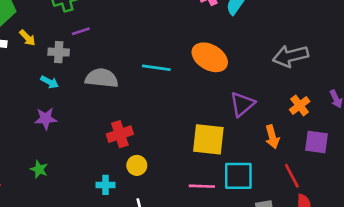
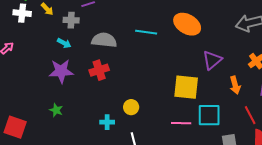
purple star: (46, 119) -> (61, 71), size x1.4
red cross: (120, 134) -> (99, 70), moved

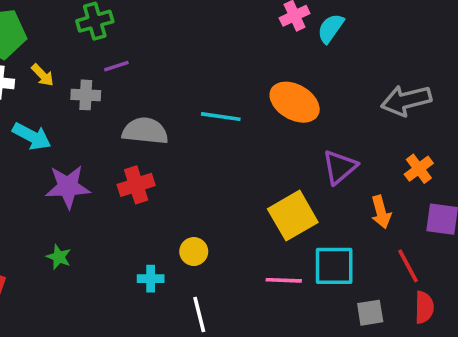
cyan arrow: (64, 43) -> (32, 136), moved, size x1.5
yellow square: (186, 87) -> (293, 216), turned -36

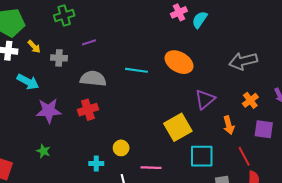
purple line: (116, 66) -> (89, 42), moved
pink line: (284, 280) -> (151, 168), moved

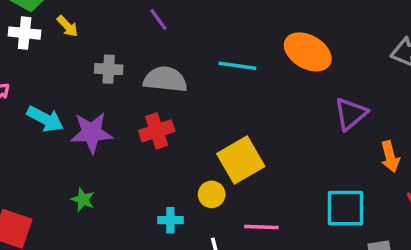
purple line: (89, 42) -> (158, 19), turned 72
gray cross: (59, 58) -> (109, 69), moved
cyan arrow: (28, 82) -> (45, 119), moved
yellow square: (178, 127) -> (241, 160), moved

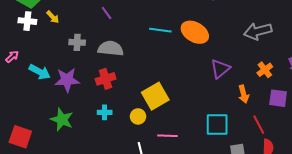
cyan line: (237, 66) -> (160, 30), moved
green star: (83, 200) -> (62, 119), size x1.6
cyan cross: (170, 220) -> (105, 112), moved

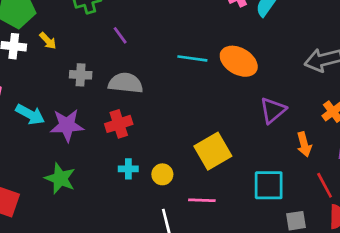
yellow square: (155, 96) -> (213, 151), moved
cyan cross: (105, 112) -> (128, 169), moved

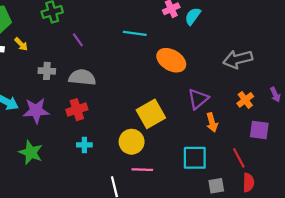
cyan line: (192, 58) -> (135, 33), moved
orange arrow: (304, 144) -> (212, 122), moved
yellow square: (213, 151) -> (151, 114), moved
yellow circle: (162, 174) -> (132, 142), moved, size x1.5

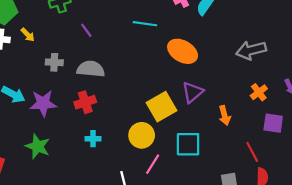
purple triangle: (198, 99) -> (192, 92), moved
cyan square: (195, 158) -> (188, 144), moved
pink line: (142, 170) -> (153, 164), turned -60

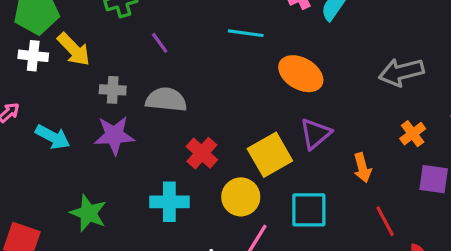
yellow arrow: (28, 35) -> (74, 49), size x1.6
red cross: (85, 102) -> (202, 153), moved, turned -30
purple star: (43, 103) -> (114, 135), moved
cyan cross: (93, 139) -> (169, 202), size x1.6
red line: (252, 152) -> (385, 221), moved

